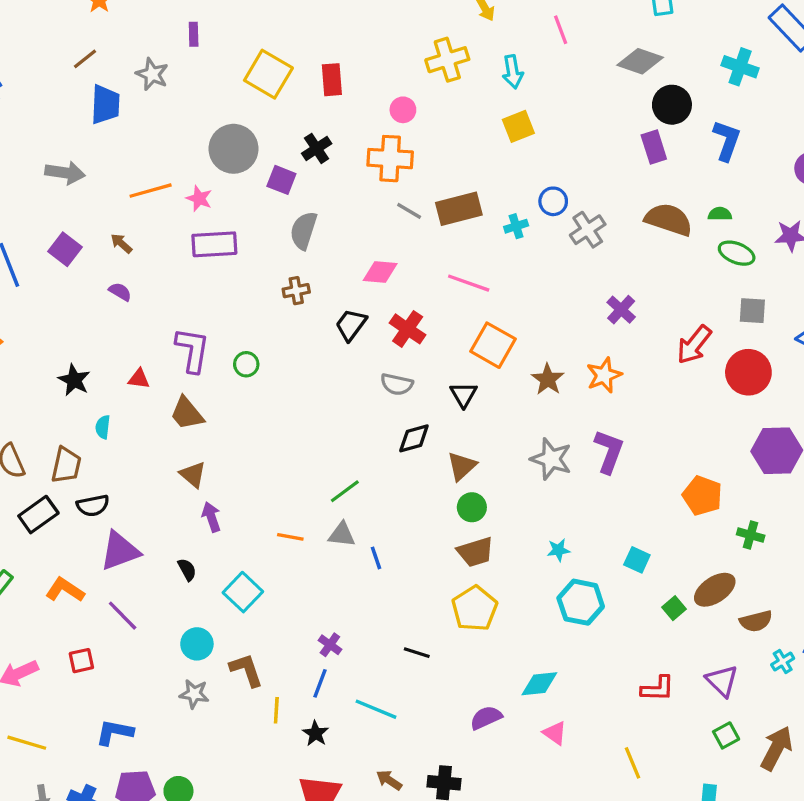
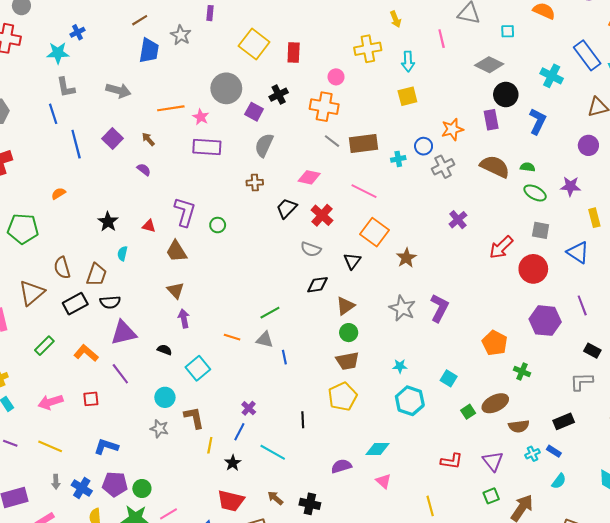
orange star: (604, 375) -> (452, 129), moved
black semicircle: (187, 570) -> (164, 350), turned -48
black line: (417, 653) -> (303, 420), turned 63

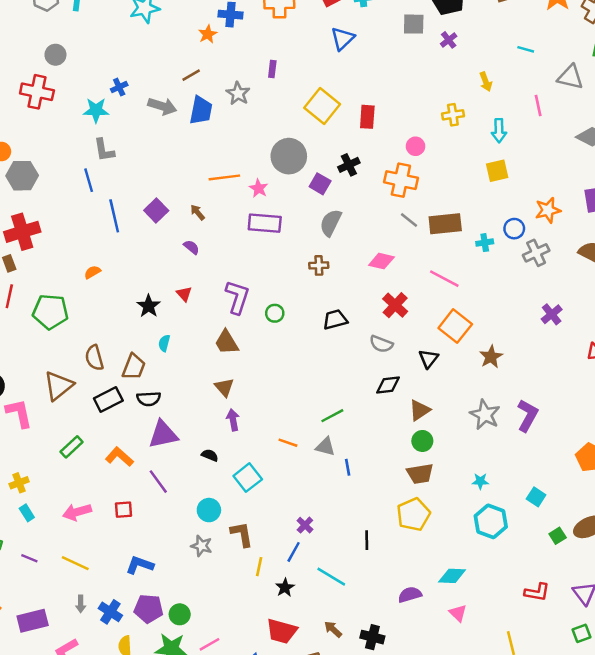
yellow cross: (368, 49) -> (453, 115), size x0.7
gray arrow: (118, 90) -> (162, 106), moved
black trapezoid: (287, 208) -> (335, 320), moved, turned 30
red triangle: (149, 226) -> (184, 294), moved, turned 32

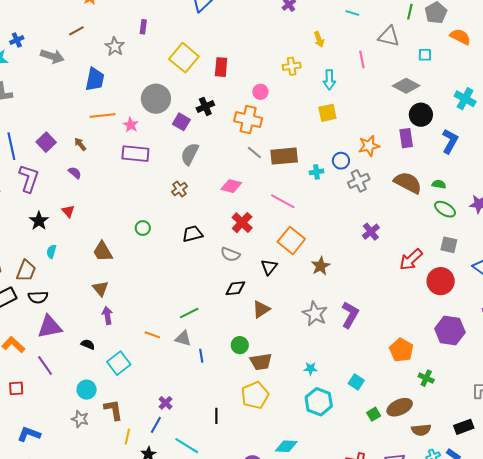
blue trapezoid: (201, 110) -> (95, 79), moved
brown cross: (319, 265) -> (180, 189), turned -35
purple L-shape: (237, 297) -> (29, 178), moved
green circle: (422, 441) -> (240, 345), moved

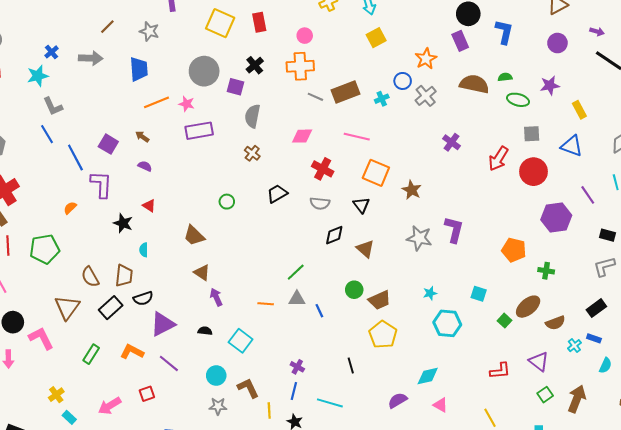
brown triangle: (261, 309) -> (365, 249), turned -30

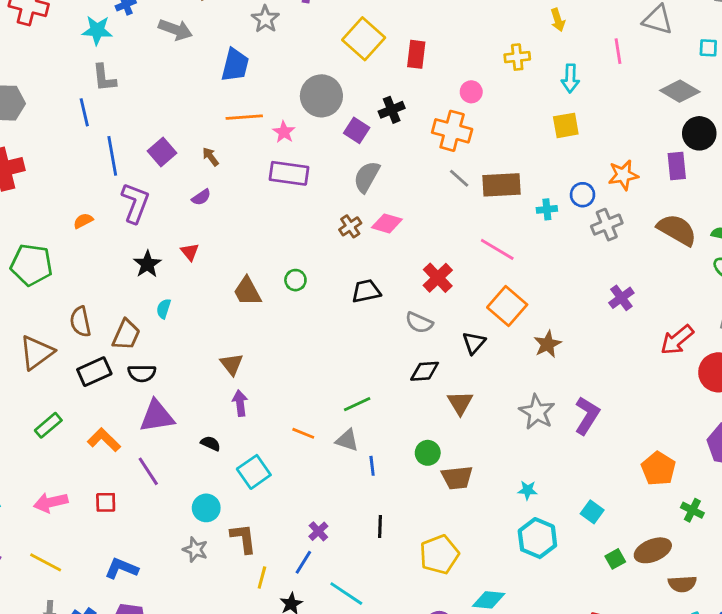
pink diamond: (302, 136) -> (387, 223), moved
purple semicircle: (145, 166) -> (201, 197), turned 104
brown trapezoid: (194, 236) -> (247, 291), moved
yellow pentagon: (383, 335) -> (439, 555), moved
black line: (351, 366) -> (380, 526), moved

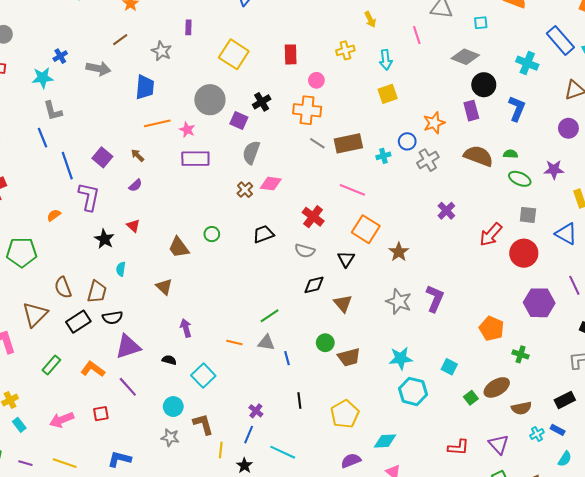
red rectangle: (416, 54) -> (291, 54), moved
brown triangle: (232, 364) -> (164, 287), moved
cyan star: (528, 490) -> (401, 358), size x1.6

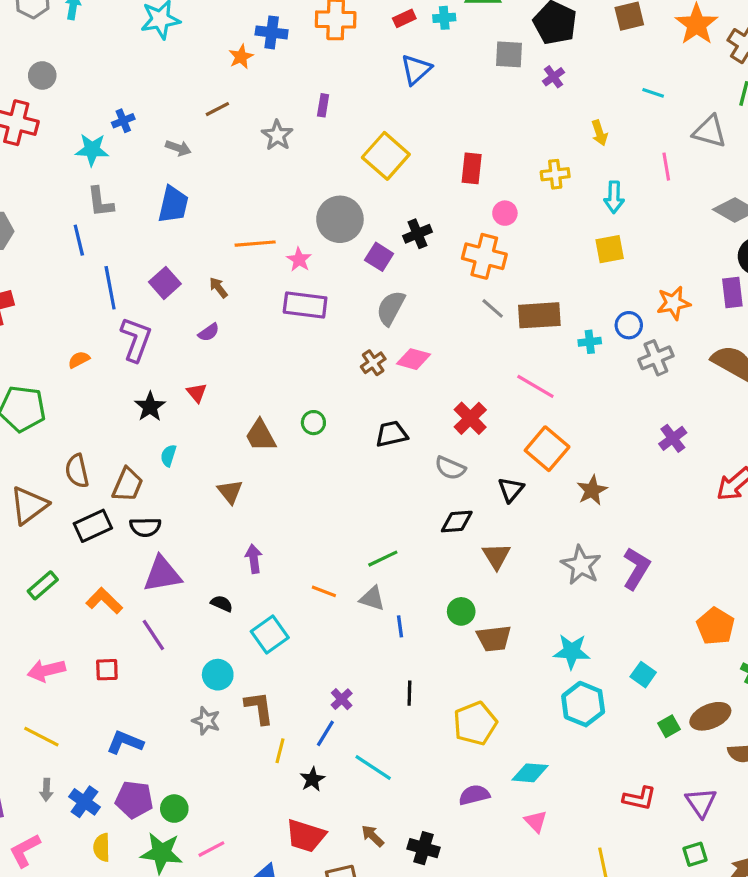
gray arrow: (98, 69) -> (178, 148), size x0.7
blue trapezoid: (145, 87) -> (173, 205), moved

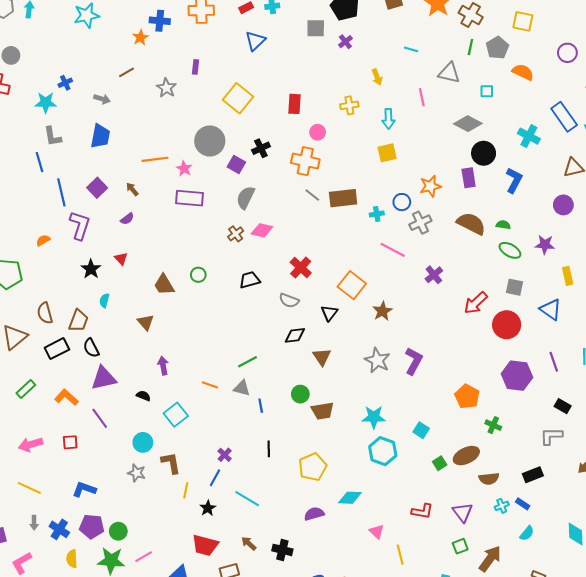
pink line: (535, 386) -> (393, 250), moved
black semicircle: (145, 527) -> (91, 348), turned 66
pink triangle: (536, 821) -> (377, 532), moved

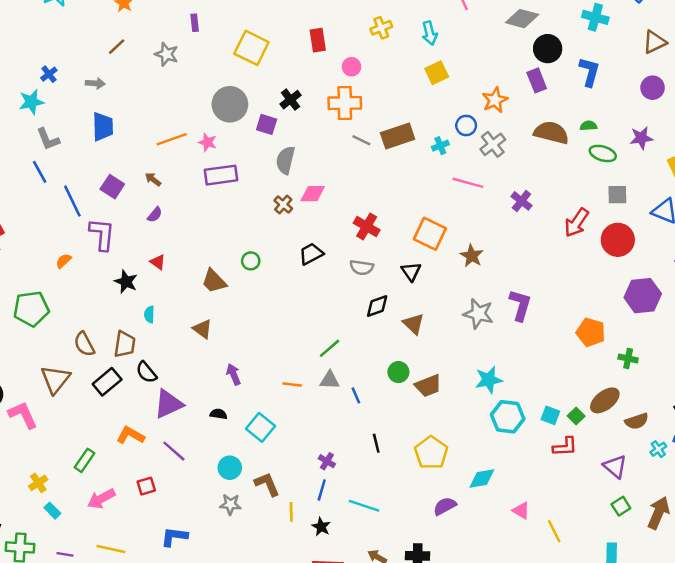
green rectangle: (26, 389) -> (84, 460), moved
cyan square: (421, 430) -> (550, 415), moved
red L-shape: (422, 511) -> (565, 447), moved

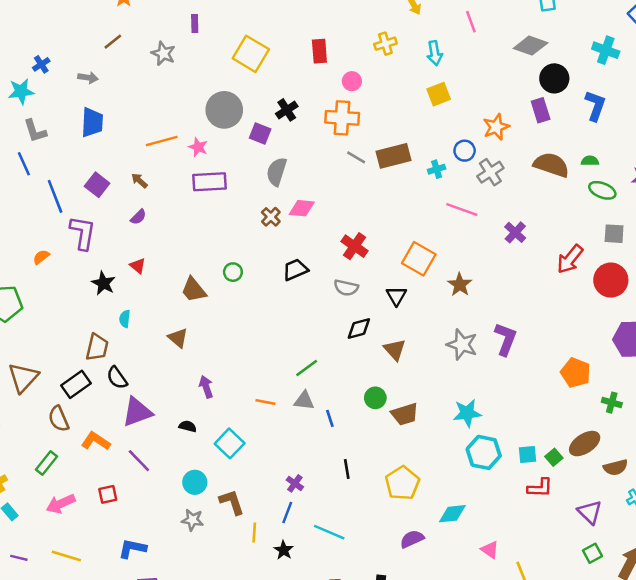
brown semicircle: (84, 344) -> (59, 419), moved
cyan square: (550, 415) -> (528, 455), turned -30

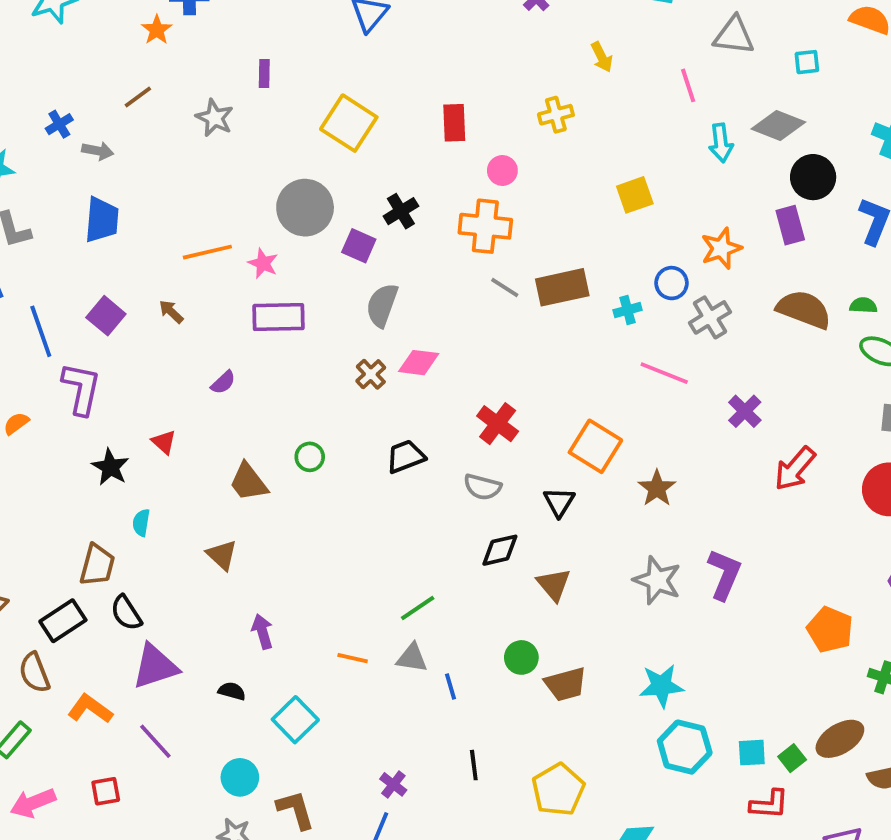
cyan arrow: (435, 53) -> (721, 143), moved
blue cross: (41, 64) -> (59, 124), moved
purple semicircle: (138, 217) -> (223, 382), moved
red arrow: (570, 259) -> (795, 469), moved

